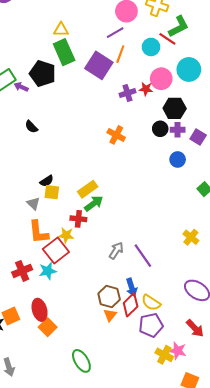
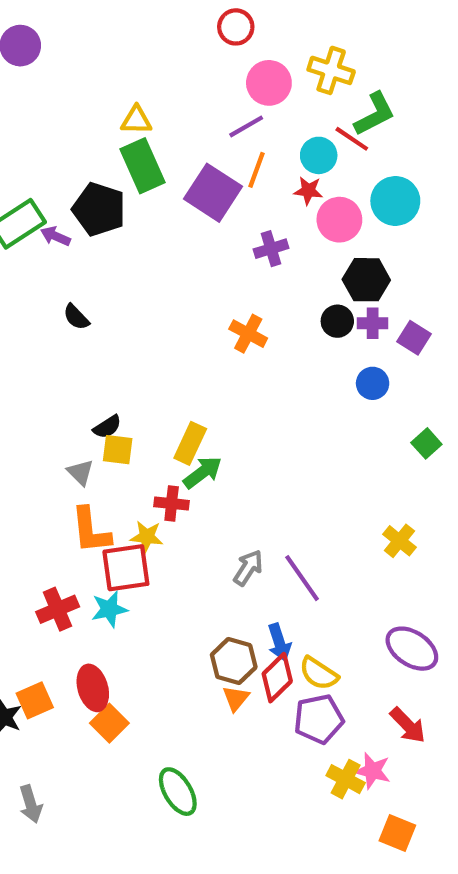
red star: (146, 89) -> (308, 191), moved
yellow rectangle: (88, 189) -> (190, 443), turned -30
red square: (56, 251) -> (126, 568), turned 30

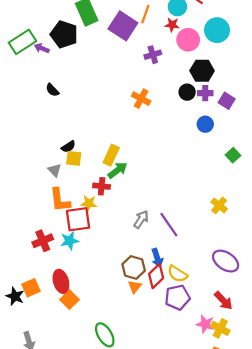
yellow cross: (346, 779) -> (220, 328), moved

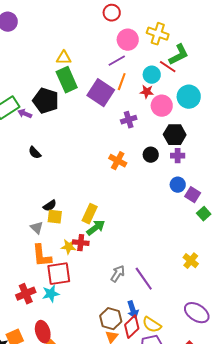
black circle: (187, 92) -> (151, 155), moved
purple square: (227, 101) -> (193, 195), moved
yellow star: (89, 203) -> (69, 247), moved

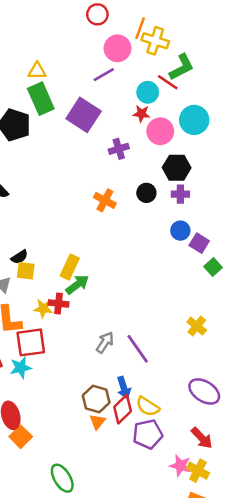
orange line: (122, 82) -> (140, 28), moved

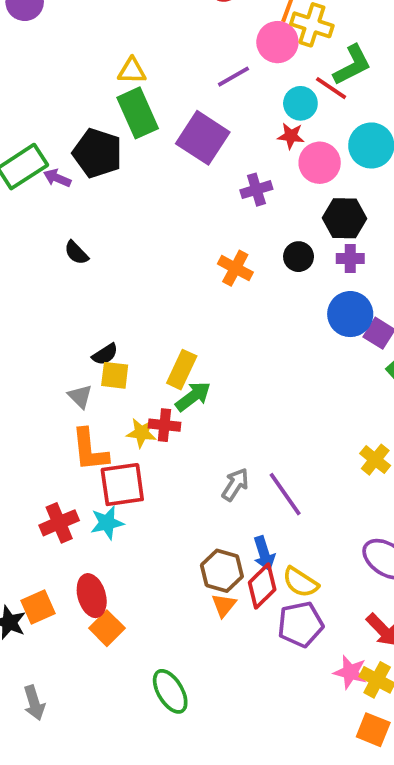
pink circle: (118, 48) -> (277, 42), moved
blue circle: (180, 231) -> (350, 314), size x1.5

